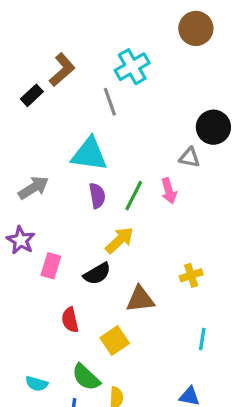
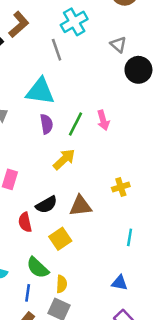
gray triangle: (190, 157) -> (118, 45), moved, turned 30
black semicircle: (97, 274) -> (46, 205), moved

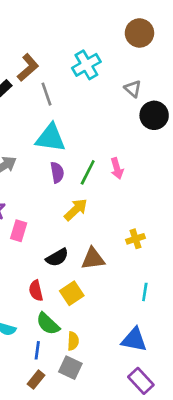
gray line: (57, 50) -> (47, 94), moved
red semicircle: (25, 222) -> (36, 291), moved
blue triangle: (120, 283) -> (134, 340), size x1.5

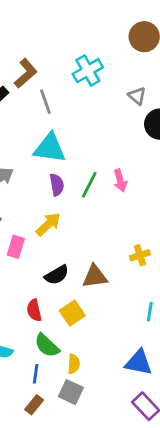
yellow arrow: (76, 210) -> (48, 224), moved

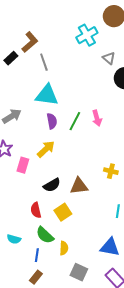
cyan cross: (88, 71) -> (87, 35), moved
yellow cross: (140, 255) -> (111, 171), turned 32
gray square: (71, 392) -> (79, 272), moved

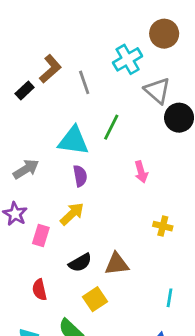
gray triangle: (109, 58) -> (157, 91), size x1.5
gray line: (44, 62) -> (84, 82), moved
green line: (75, 121) -> (111, 127), moved
yellow cross: (111, 171) -> (163, 226), moved
red semicircle: (36, 210) -> (39, 290), moved

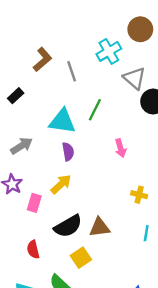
black rectangle: (25, 91) -> (16, 96), moved
black semicircle: (80, 263) -> (68, 226), size x1.4
cyan line: (170, 298) -> (146, 233), moved

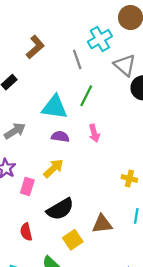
gray line: (72, 71) -> (77, 59), moved
pink arrow: (121, 148) -> (94, 133), moved
purple semicircle: (68, 152) -> (60, 137), turned -72
brown triangle: (100, 227) -> (102, 224), moved

